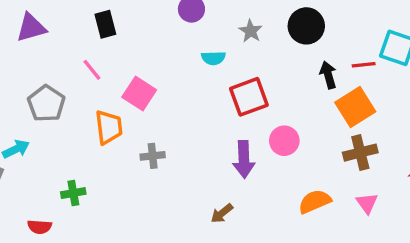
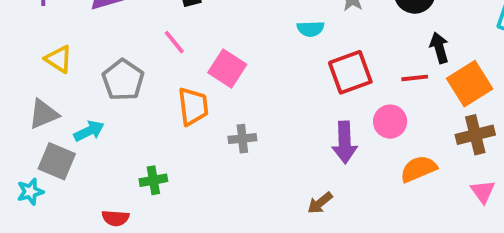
red line: (364, 65) -> (415, 78), moved
orange semicircle: (315, 201) -> (418, 169), moved

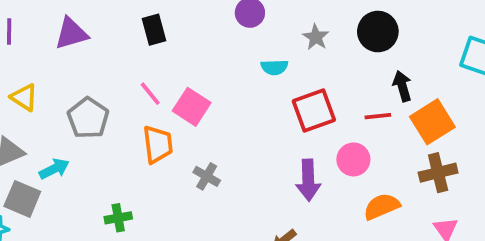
pink line: (174, 42) -> (150, 94), moved
gray cross: (242, 139) -> (207, 176), turned 36

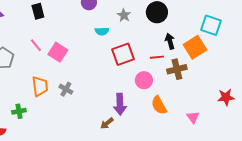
orange square: (432, 122) -> (195, 47), moved
orange trapezoid: (158, 144) -> (40, 86), moved
brown cross: (438, 173) -> (177, 69), moved
purple arrow: (308, 180) -> (120, 104), moved
orange semicircle: (382, 206) -> (159, 105), turned -96

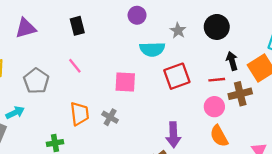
cyan semicircle: (102, 31) -> (152, 49), size x1.5
pink square: (58, 52) -> (125, 82), moved, turned -30
pink circle: (144, 80) -> (214, 107), moved

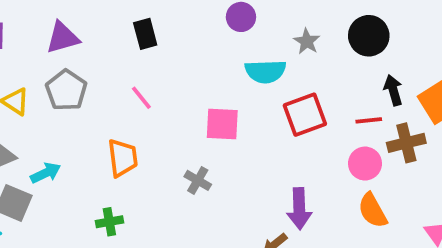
gray pentagon: (36, 81) -> (66, 90), moved
orange trapezoid: (80, 114) -> (123, 158), moved

